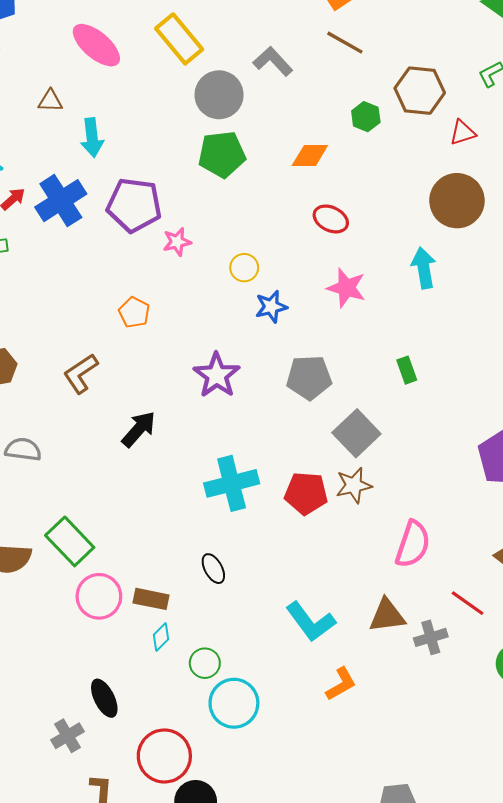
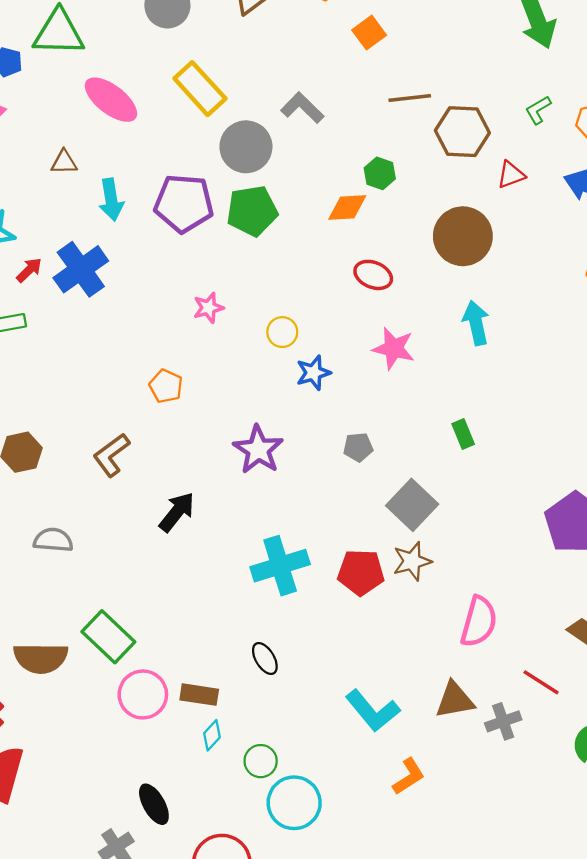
brown line: (345, 43) -> (410, 98), moved, turned -33
green hexagon: (366, 117) -> (380, 173), moved
brown circle: (457, 201) -> (463, 236), moved
purple pentagon: (134, 205) -> (184, 203), moved
gray pentagon: (309, 377) -> (358, 447), size x0.6

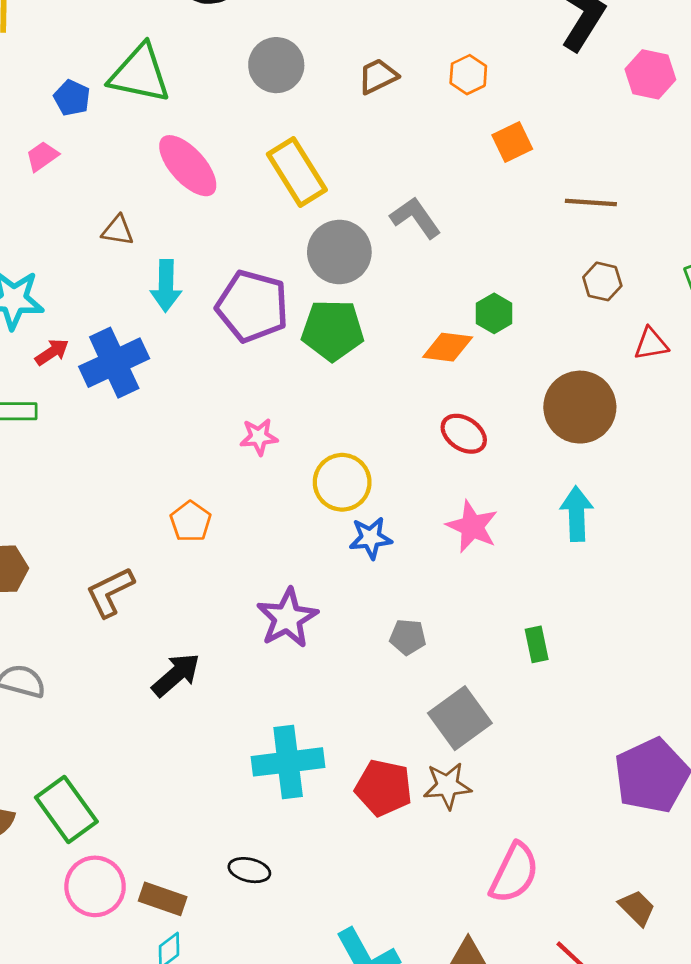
brown line: (410, 98) -> (591, 202), moved
brown hexagon: (462, 132) -> (602, 281), size x0.6
yellow circle: (282, 332) -> (342, 482), size x1.5
black ellipse: (265, 658) -> (249, 870), turned -56

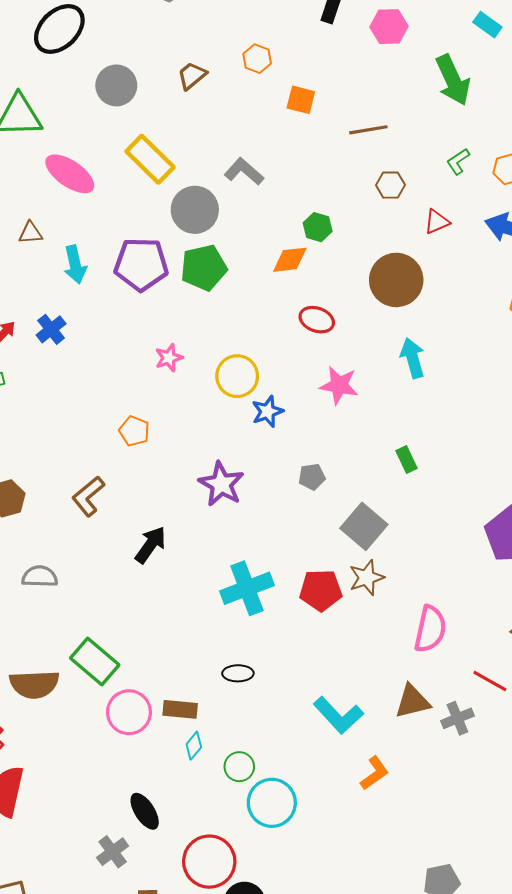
orange square: (512, 142) -> (301, 100), turned -36
blue cross: (114, 363) -> (51, 329), size x0.6

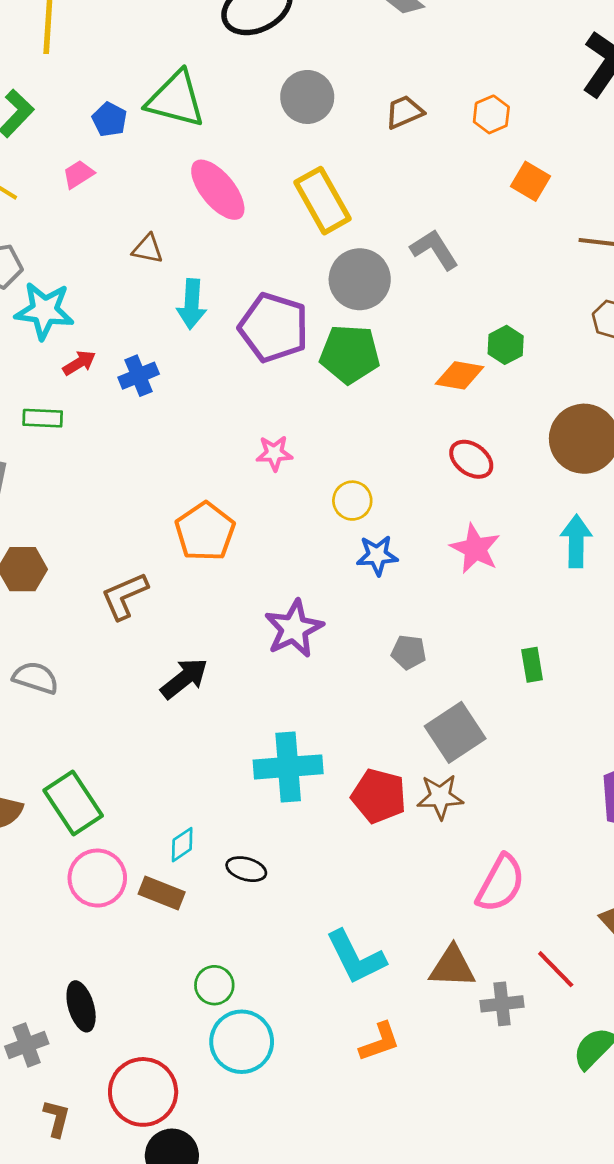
yellow circle: (237, 376) -> (352, 501), size x0.7
orange pentagon: (134, 431) -> (205, 532), size x1.5
cyan diamond: (194, 746) -> (182, 845), moved

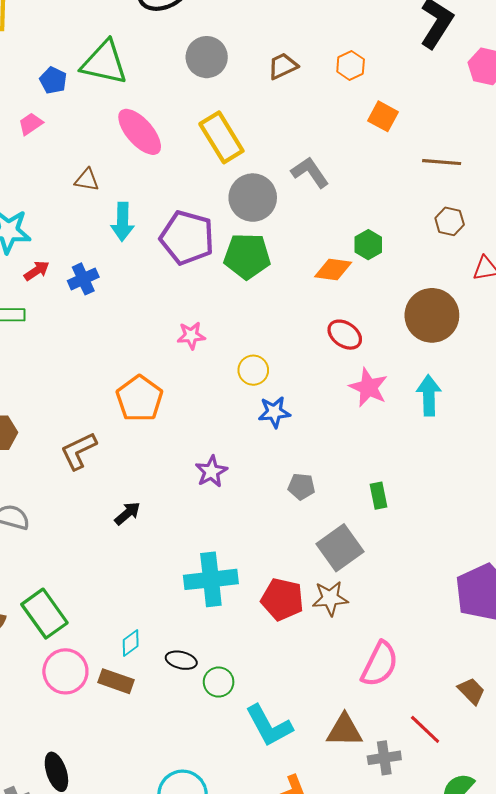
pink star: (475, 549) -> (368, 387), moved
purple star: (294, 629) -> (211, 472), size x0.7
green rectangle: (532, 665) -> (379, 496), moved
black arrow: (184, 678) -> (128, 513), size x0.7
green circle: (214, 985) -> (219, 682), moved

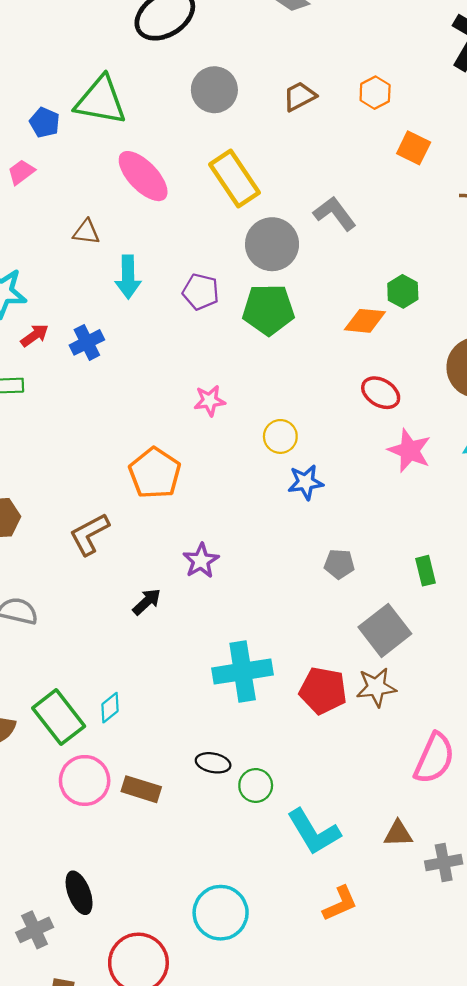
purple pentagon: (187, 238) -> (201, 292), size x0.6
purple star: (211, 472) -> (201, 561), moved
cyan diamond: (131, 643) -> (110, 708), moved
brown triangle: (344, 730) -> (398, 834), size x0.7

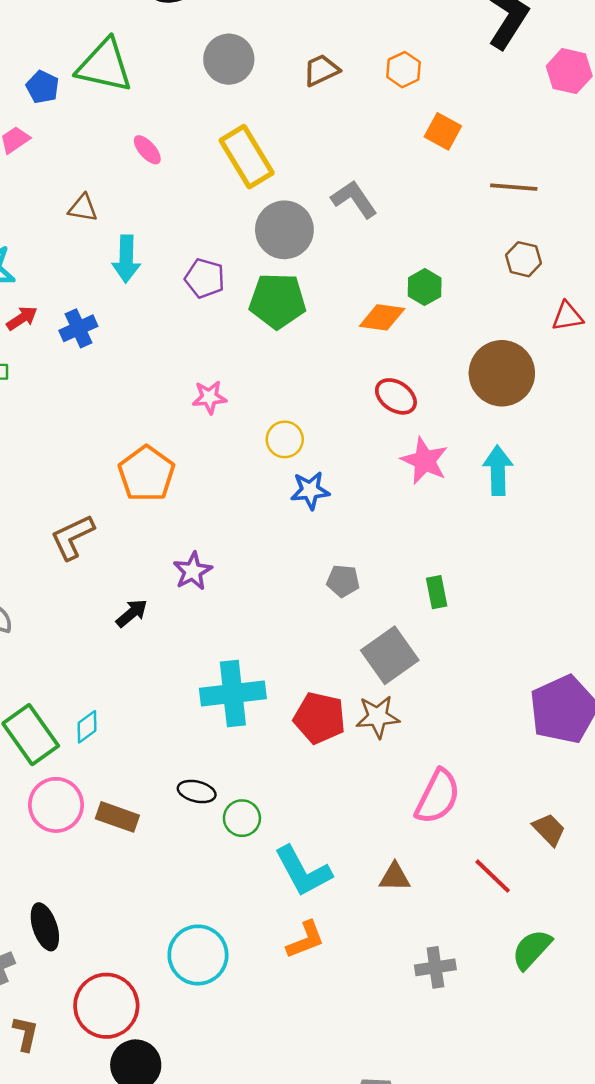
pink ellipse: (143, 176) -> (147, 150), size x0.5
gray cross: (444, 863) -> (435, 967), moved
orange L-shape: (340, 904) -> (305, 940), moved

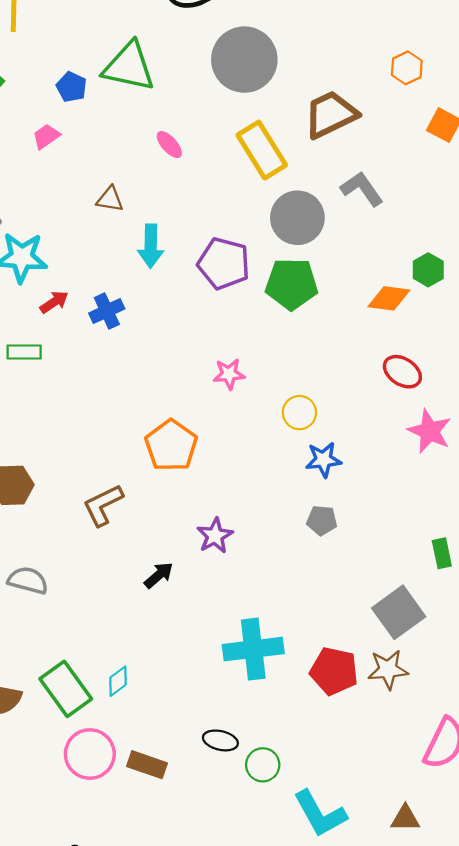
gray circle: (229, 59) -> (244, 60), size x1.4
brown trapezoid: (321, 70) -> (331, 114), moved, size x1.6
purple pentagon: (205, 278) -> (224, 263), size x1.4
gray pentagon: (343, 581) -> (322, 520), moved

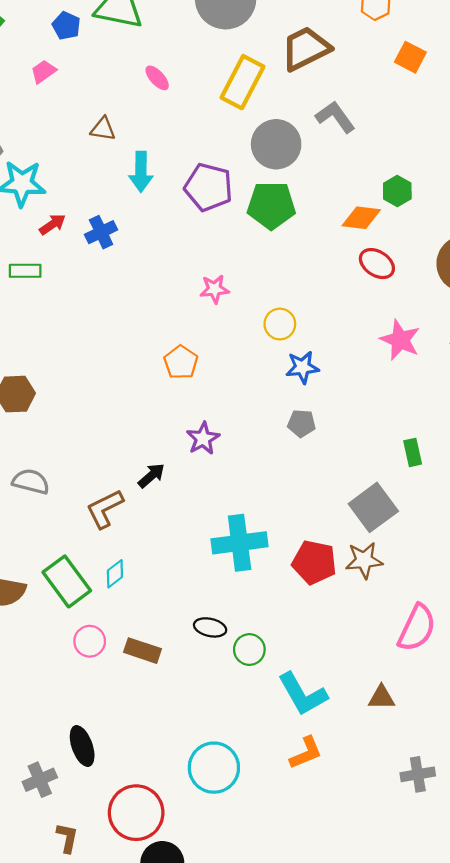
yellow rectangle: (262, 150) -> (242, 82), turned 60
red ellipse: (402, 372) -> (377, 264), moved
orange pentagon: (171, 446) -> (181, 362), moved, size x0.7
brown L-shape: (103, 505) -> (105, 509), moved
pink circle: (90, 754) -> (90, 641), size x0.7

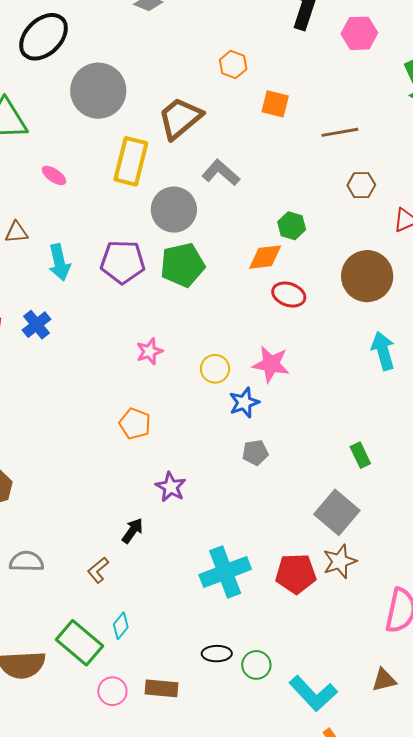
pink star: (400, 340) -> (271, 364), moved
brown L-shape: (105, 509) -> (98, 570), size x0.7

